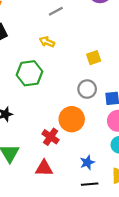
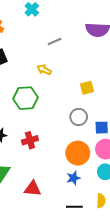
orange circle: (72, 119) -> (78, 153), moved
red cross: (51, 137) -> (30, 140), moved, turned 35
blue star: (87, 162) -> (73, 178), moved

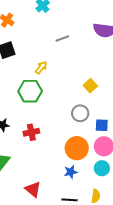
yellow arrow: (44, 70) -> (41, 68), moved, turned 96
yellow square: (87, 88) -> (90, 86), turned -32
red triangle: (33, 189) -> (33, 189), moved, turned 30

